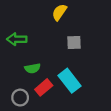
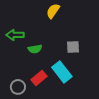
gray square: (74, 43) -> (73, 47), moved
green semicircle: (32, 68) -> (35, 49), moved

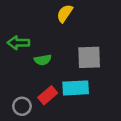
gray square: (73, 47) -> (89, 57), size x1.5
cyan rectangle: (62, 72) -> (76, 88), turned -55

